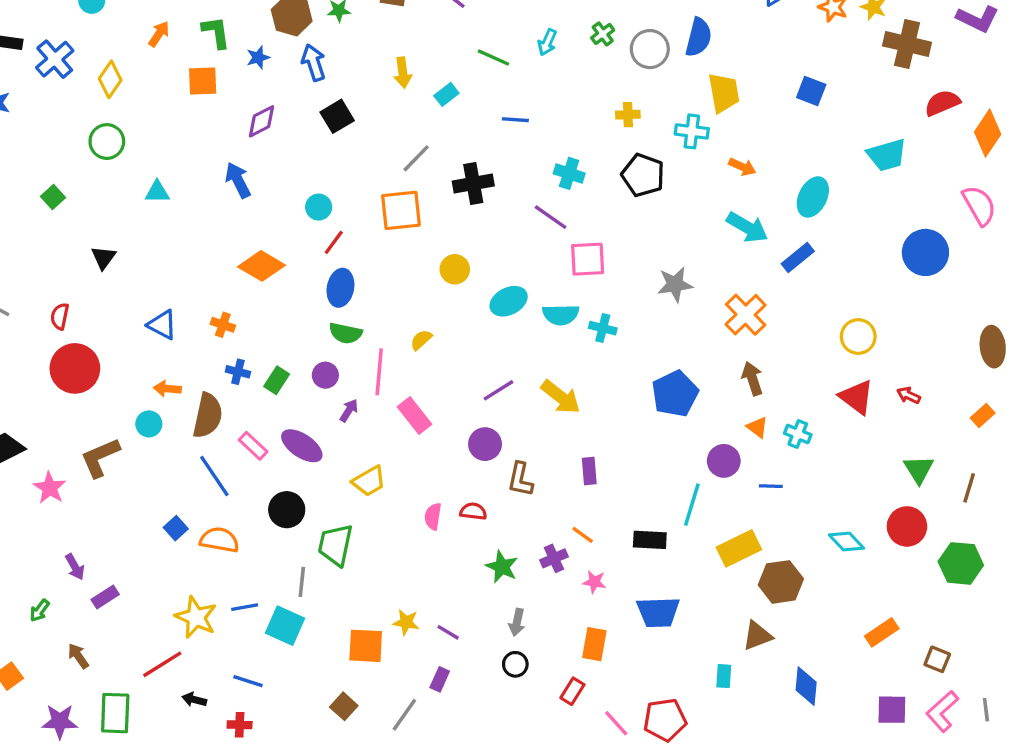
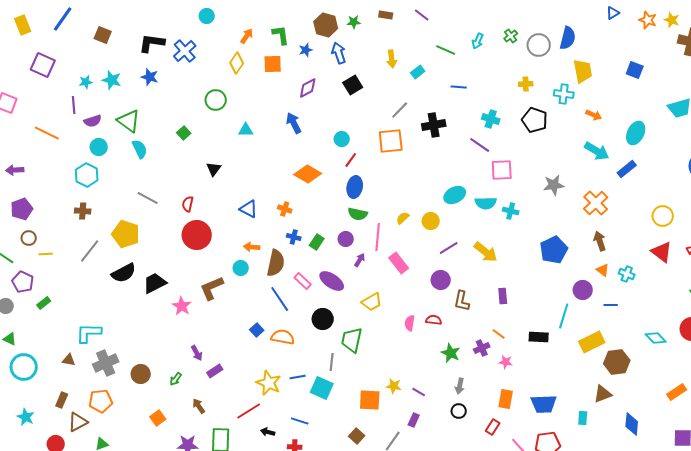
yellow diamond: (110, 79) -> (237, 63), moved
yellow circle: (455, 269) -> (431, 221), moved
blue trapezoid: (658, 612) -> (544, 404), moved

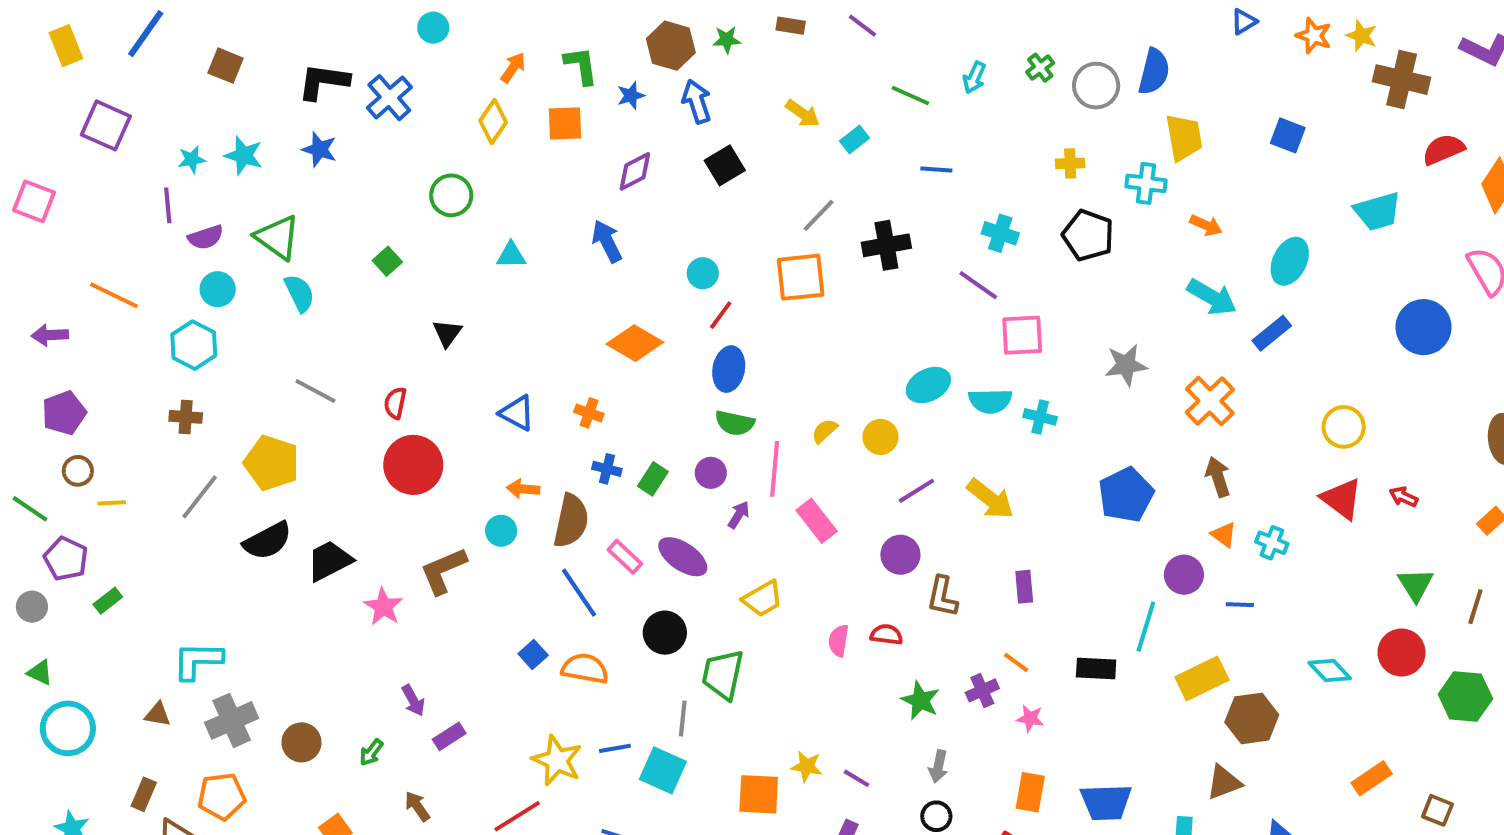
yellow arrow: (392, 59) -> (803, 113), turned -48
orange line: (47, 133) -> (114, 295), moved

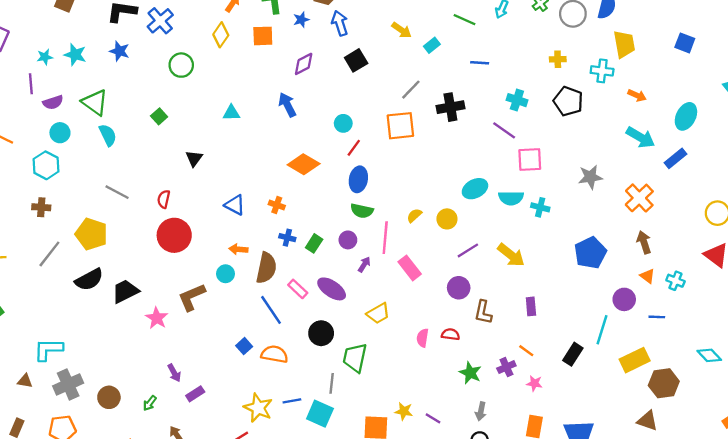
green circle: (451, 195) -> (181, 65), moved
black rectangle: (1096, 669) -> (573, 354), turned -60
brown triangle: (1224, 782) -> (647, 421), turned 40

